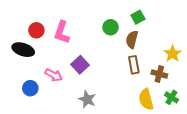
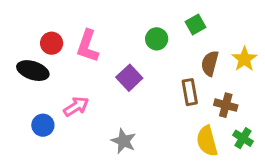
brown semicircle: (132, 39) -> (210, 63), moved
yellow star: (172, 54) -> (244, 59), moved
purple square: (80, 65) -> (129, 78), moved
pink arrow: (54, 75) -> (76, 107), turned -60

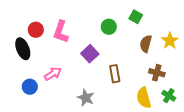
green square: (195, 24) -> (136, 17), turned -32
black ellipse: (33, 71) -> (23, 49), turned 50
brown rectangle: (190, 92) -> (115, 74), moved

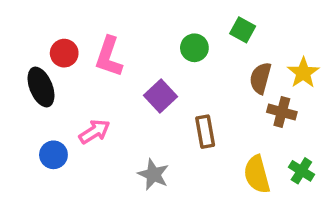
brown cross: (157, 73) -> (282, 112), moved

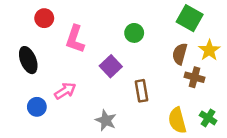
green square: (243, 30) -> (190, 18), moved, size x1.5
red circle: (64, 53) -> (44, 18), moved

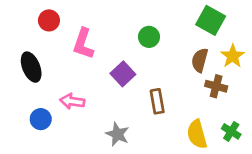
pink arrow: (65, 91) -> (72, 101), turned -140

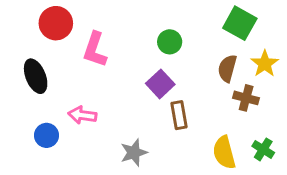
red circle: (49, 20) -> (56, 23), size x1.4
purple square: (123, 74) -> (160, 84), moved
gray star: (117, 134) -> (134, 153), turned 30

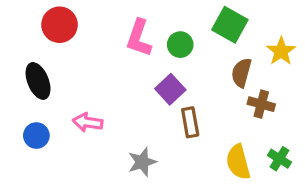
green square: (240, 23) -> (230, 25), moved
pink L-shape: (95, 50) -> (139, 38), moved
yellow star: (265, 64) -> (281, 51), moved
blue circle: (47, 135) -> (36, 136), moved

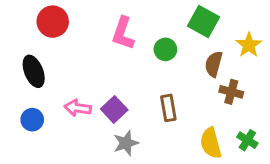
green circle: (180, 45) -> (165, 49), moved
purple square: (170, 89) -> (114, 109), moved

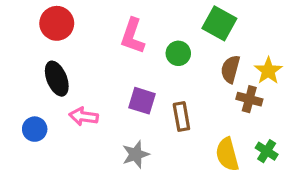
yellow star: (249, 45) -> (268, 71), moved
black ellipse: (34, 71) -> (57, 79), moved
purple square: (114, 109) -> (142, 101), moved, turned -30

